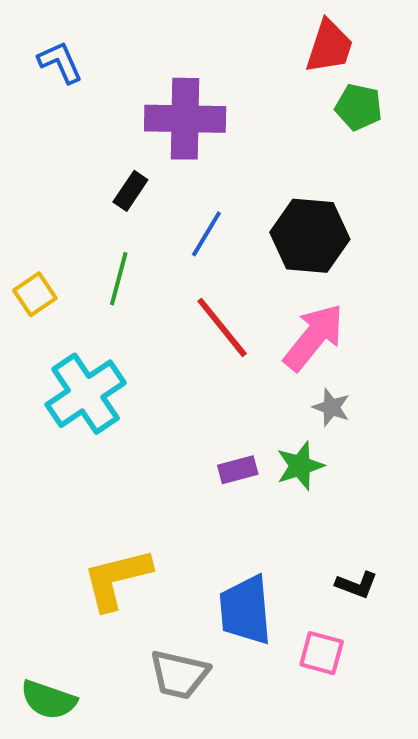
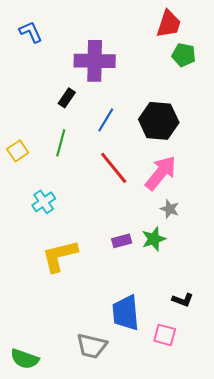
cyan cross: (86, 394) -> (44, 202), size x0.6
yellow L-shape: (117, 579) -> (60, 256), moved

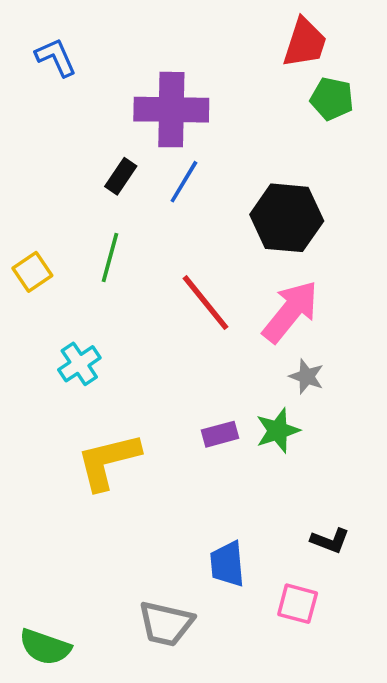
blue line: (106, 120) -> (184, 182), moved
blue trapezoid: (126, 313) -> (227, 564), size x0.7

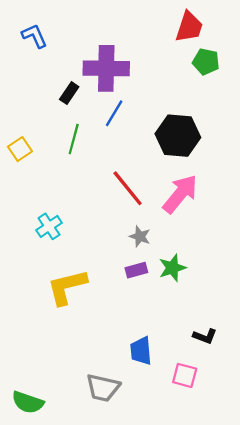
black rectangle: (121, 176) -> (69, 93), moved
green line: (110, 257) -> (74, 139), moved
yellow square: (32, 272) -> (20, 149), moved
gray star: (307, 376) -> (140, 236), moved

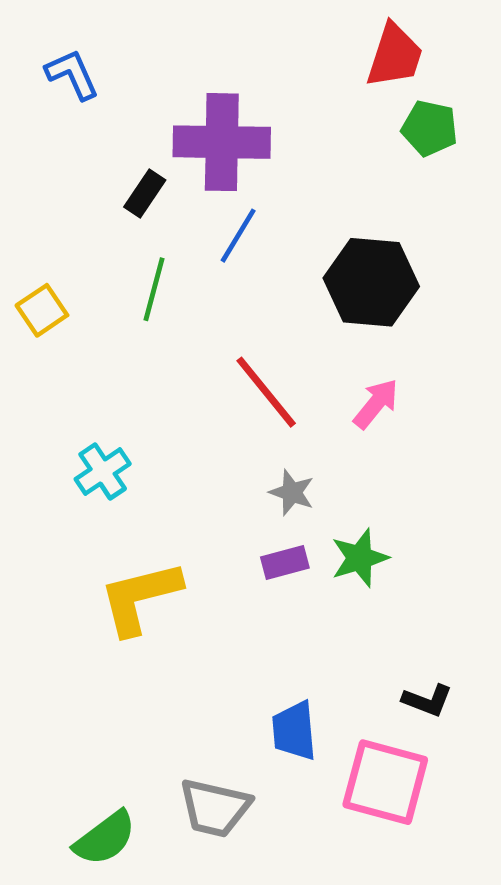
pink arrow: (180, 194) -> (376, 404), size x0.6
pink square: (185, 375) -> (385, 782), size x1.6
green semicircle: (28, 402) -> (105, 838), moved, turned -56

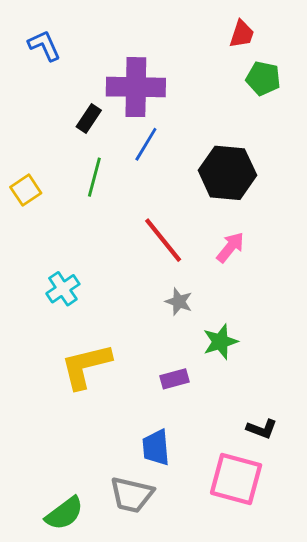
red trapezoid: (395, 56) -> (242, 34), size x0.7
purple rectangle: (285, 563) -> (175, 379), moved
blue trapezoid: (294, 731) -> (156, 448), moved

